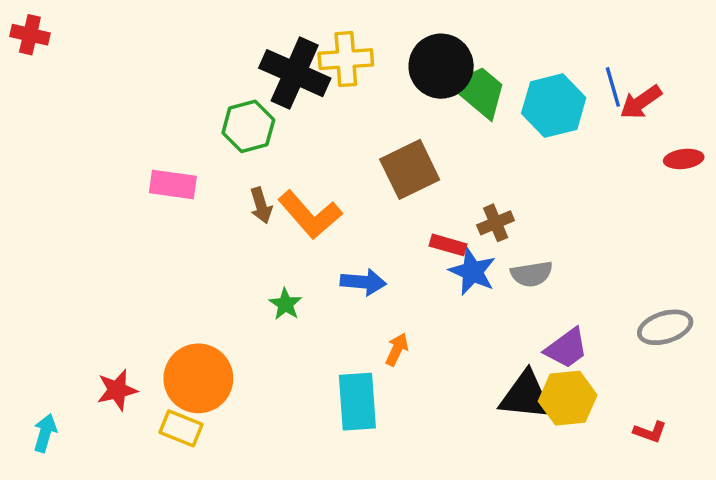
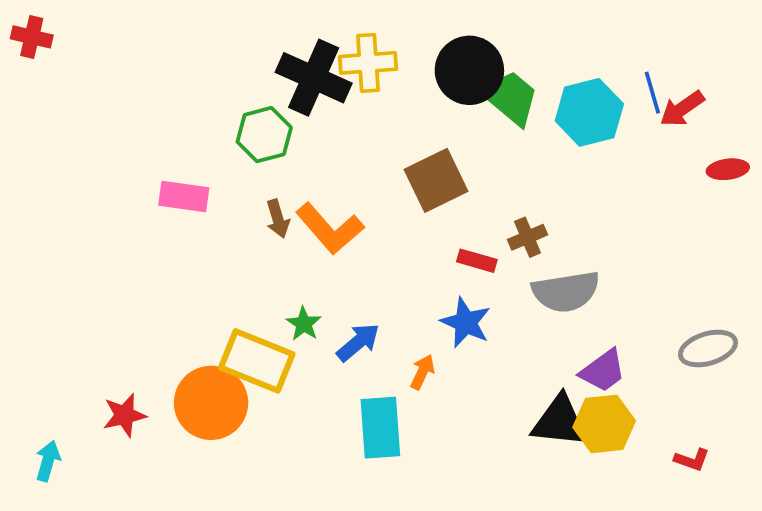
blue star: (472, 272) -> (466, 323), moved
gray semicircle: (532, 274) -> (566, 292), size x1.5
blue arrow: (363, 282) -> (358, 342), moved, turned -45
yellow rectangle: (181, 428) -> (257, 361), moved, size x1.6

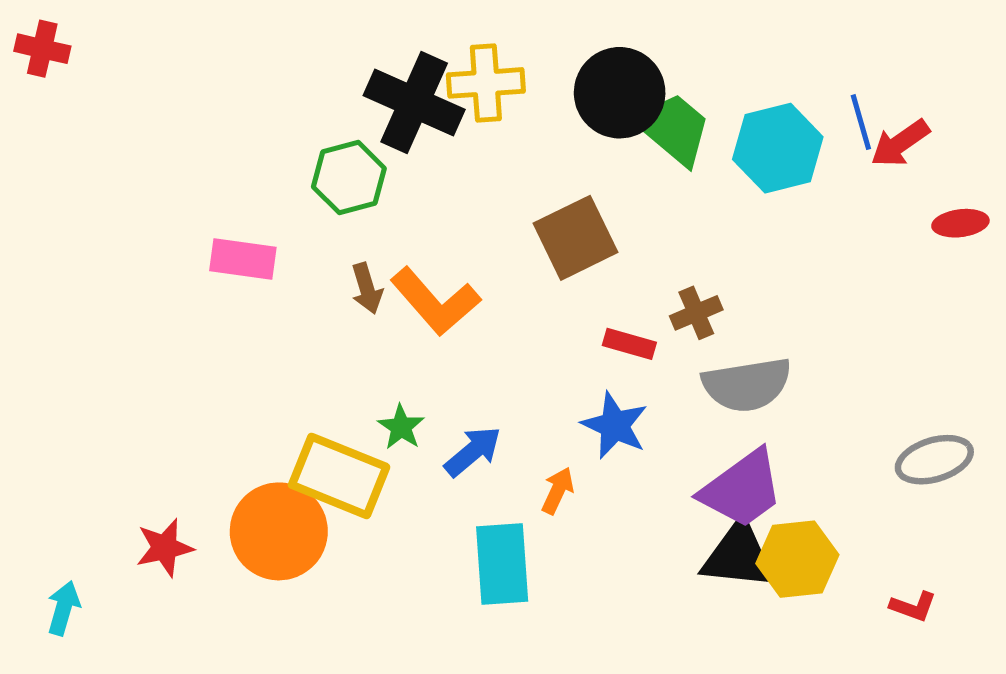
purple trapezoid: (603, 371) -> (742, 489), moved, size x1.4

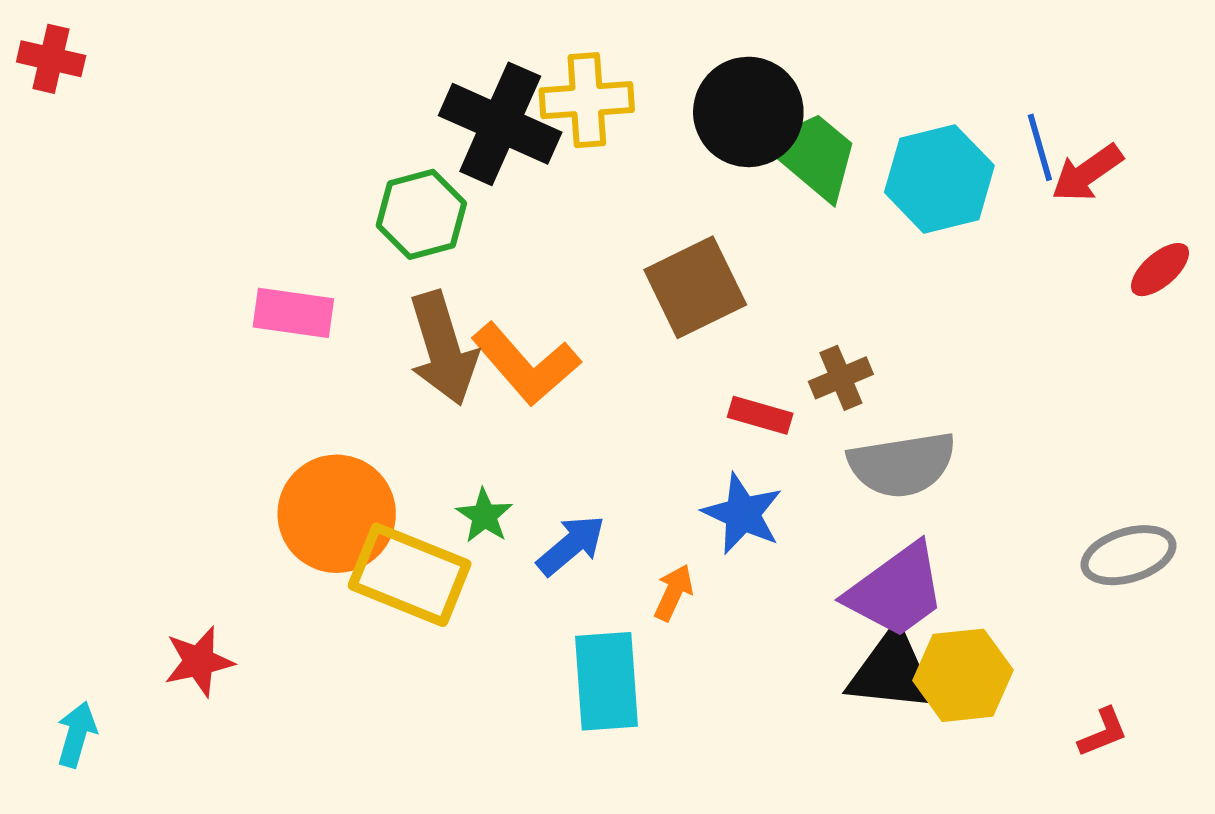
red ellipse: (960, 223) -> (1160, 270), turned -34
brown arrow: (367, 288) -> (443, 348), size x1.8
orange circle: (279, 531) -> (337, 514), moved
red L-shape: (913, 606) -> (1103, 732), turned -42

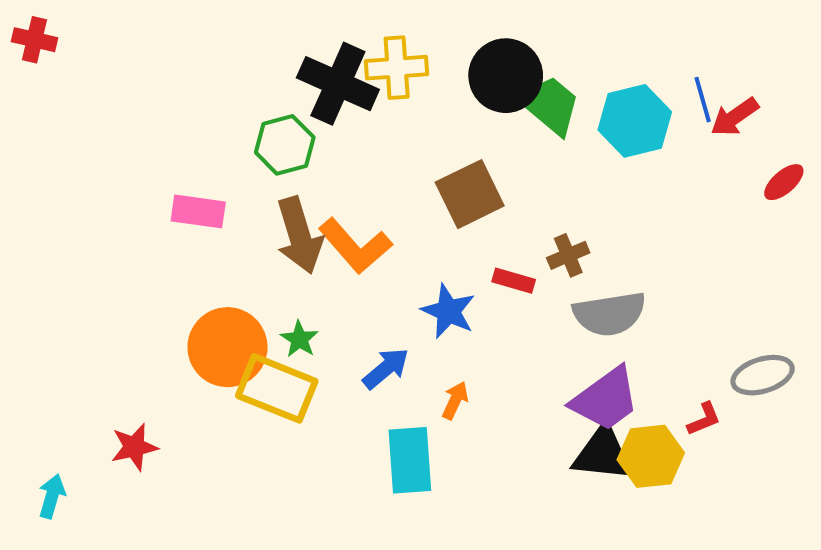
blue star: (742, 514) -> (448, 311), moved
green star: (484, 516) -> (299, 339), moved
red L-shape: (1103, 732) -> (704, 419), moved

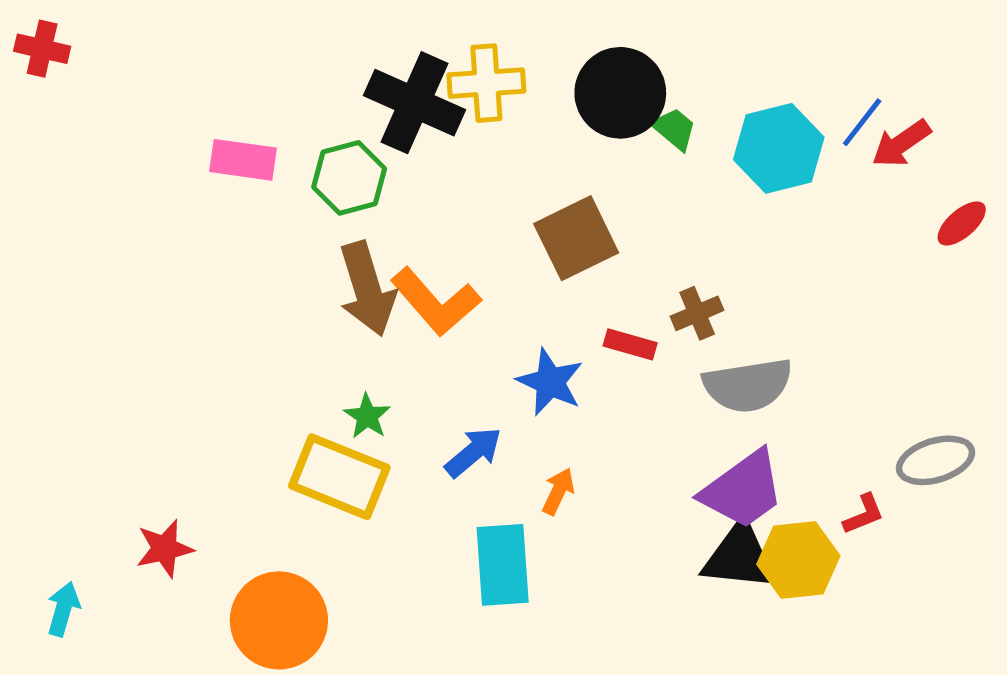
blue line: (703, 100) -> (862, 122), turned 54
green trapezoid: (550, 105) -> (674, 129), size x0.6
pink rectangle: (198, 211) -> (243, 160), moved
orange circle: (227, 347) -> (279, 620), moved

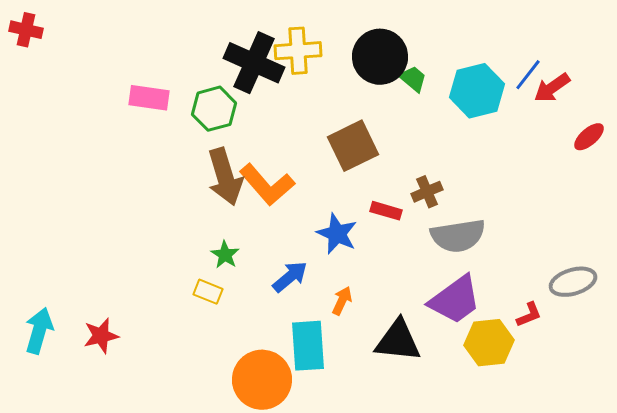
yellow rectangle: (339, 477) -> (208, 292), size x0.5
black triangle: (740, 557) -> (398, 341), moved
cyan arrow: (63, 609) -> (39, 331), moved, size x1.4
orange circle: (279, 620) -> (262, 380), moved

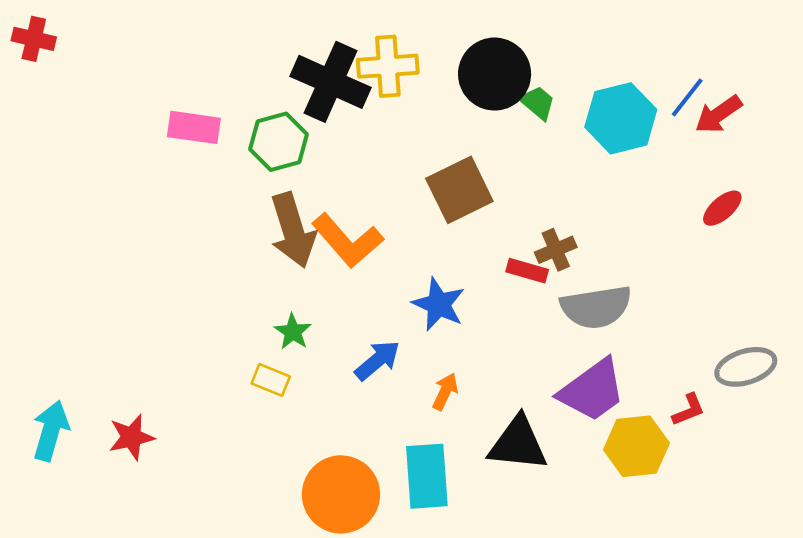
red ellipse: (589, 137) -> (722, 208), moved
red rectangle: (386, 211) -> (527, 271), moved
cyan rectangle: (308, 346) -> (427, 476), moved

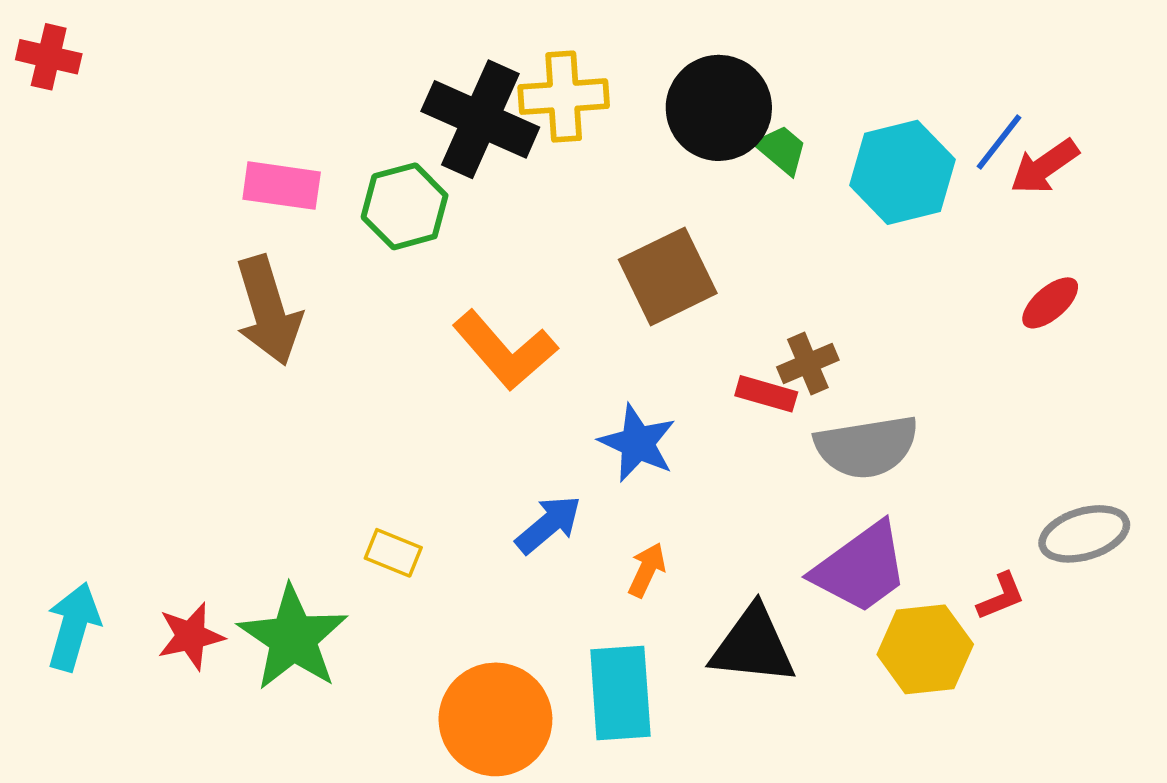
brown arrow: (293, 230) -> (268, 310), moved
green star: (293, 332) -> (293, 638), moved, size x2.0

